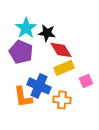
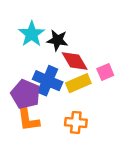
purple pentagon: (21, 52) -> (25, 94), moved
pink square: (86, 81) -> (105, 72), moved
blue cross: (39, 86) -> (48, 81), moved

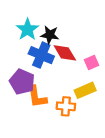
blue cross: (48, 81) -> (41, 55), moved
yellow rectangle: (78, 83) -> (85, 90), moved
orange L-shape: (28, 119) -> (37, 97), moved

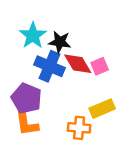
pink square: (91, 63) -> (100, 66), moved
orange L-shape: (37, 97) -> (26, 123), moved

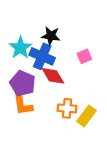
cyan star: (33, 35) -> (20, 48), moved
red diamond: (78, 64) -> (53, 76), moved
yellow rectangle: (102, 109) -> (87, 116), moved, turned -30

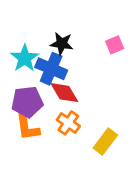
pink square: (84, 56) -> (115, 45), moved
purple pentagon: (23, 83) -> (27, 102), turned -30
orange cross: (67, 108) -> (68, 123), moved, turned 30

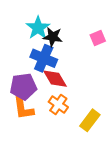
cyan star: (25, 58) -> (38, 28), moved

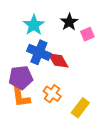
black star: (53, 37) -> (69, 22), moved, turned 30
red diamond: (55, 79) -> (58, 60), moved

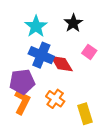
pink square: (87, 34) -> (89, 52), moved, turned -32
orange L-shape: (21, 97) -> (22, 102), turned -145
yellow rectangle: (80, 108) -> (85, 114), turned -54

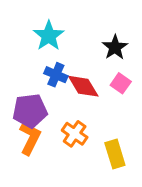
black star: (73, 23) -> (115, 47), moved
pink square: (89, 52) -> (121, 83), moved
blue cross: (41, 55) -> (56, 75), size x0.7

